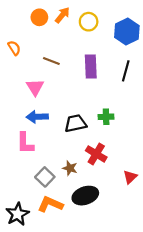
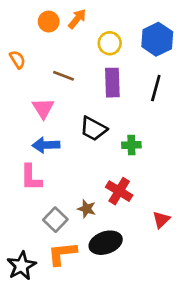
yellow circle: (89, 22) -> (110, 43), moved
black trapezoid: (75, 123) -> (93, 129), moved, turned -140
orange L-shape: (50, 204) -> (62, 254), turned -30

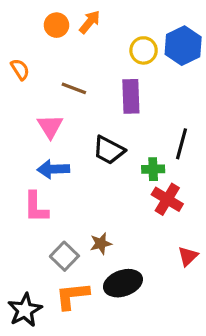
yellow circle: (110, 43) -> (144, 50), moved
black line: (156, 88) -> (182, 144), moved
red cross: (119, 191) -> (167, 199), moved
brown star: (87, 209) -> (101, 244), turned -30

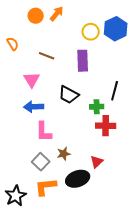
red cross: (167, 199) -> (106, 126), turned -30
pink L-shape: (36, 207) -> (44, 132), moved
red triangle: (188, 256) -> (97, 162), moved

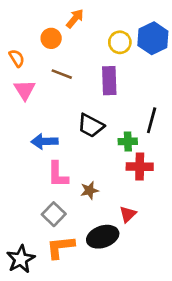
orange circle: (36, 16) -> (51, 38), moved
pink triangle: (32, 80) -> (25, 90), moved
brown star: (64, 154) -> (89, 190), moved

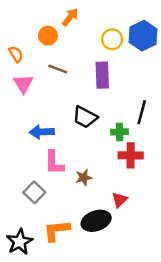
gray square: (54, 214) -> (34, 192), moved

